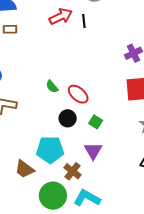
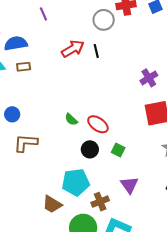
purple triangle: (93, 151) -> (129, 185), moved
brown cross: (72, 171) -> (100, 202), turned 36

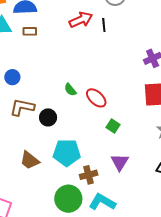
black circle: (90, 149) -> (48, 117), moved
brown trapezoid: (52, 204) -> (30, 160), moved

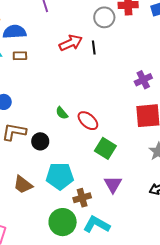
green square: (113, 126) -> (105, 148), size x1.5

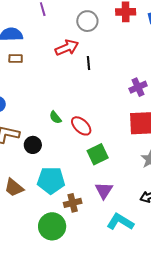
gray circle: (104, 17) -> (87, 21), moved
black line: (94, 48) -> (89, 63), moved
green square: (105, 148) -> (98, 154), turned 30
cyan L-shape: (97, 225) -> (120, 222), moved

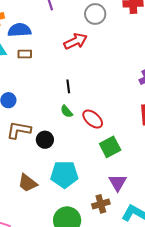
black line: (89, 63) -> (68, 86), moved
brown cross: (73, 203) -> (101, 204), moved

